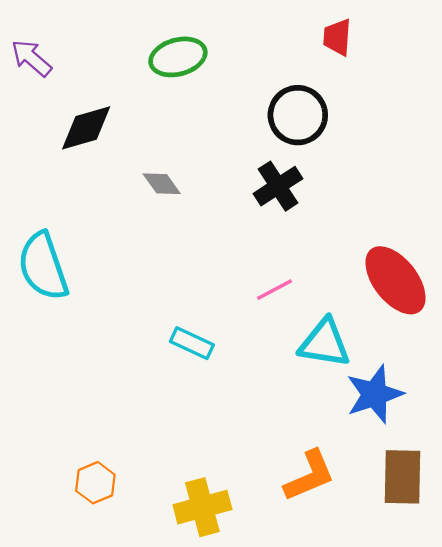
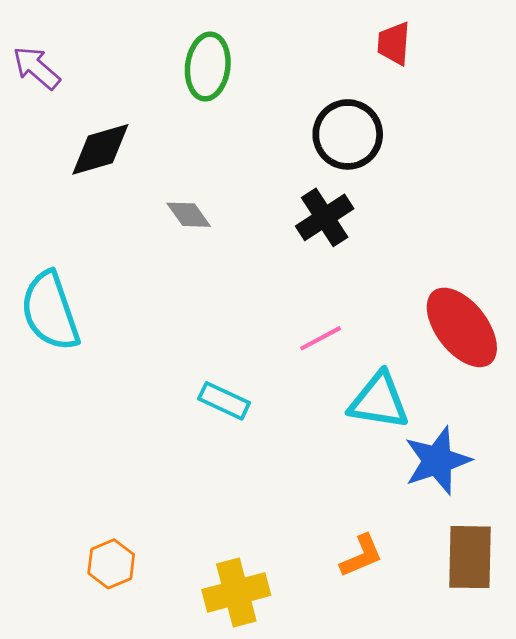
green ellipse: (178, 57) -> (208, 67), turned -68
orange L-shape: (309, 476) -> (361, 556), size x0.7

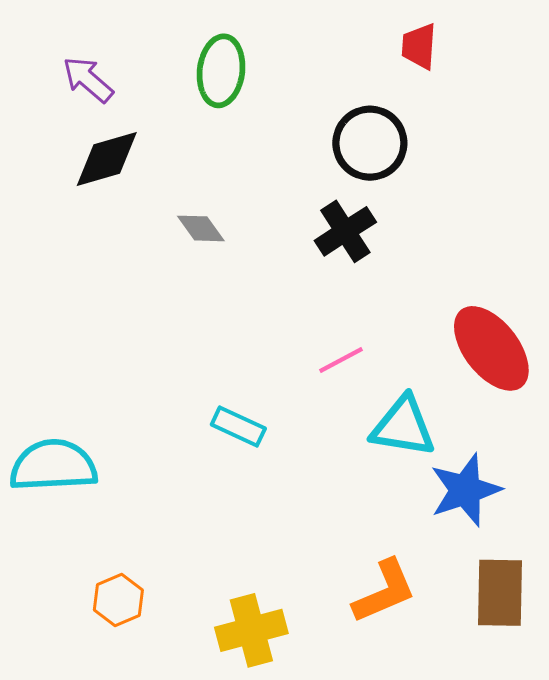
purple arrow: (36, 68) -> (88, 80), moved
cyan semicircle: (50, 311) -> (53, 466), moved, turned 106
orange L-shape: (361, 556) -> (384, 591), size x1.4

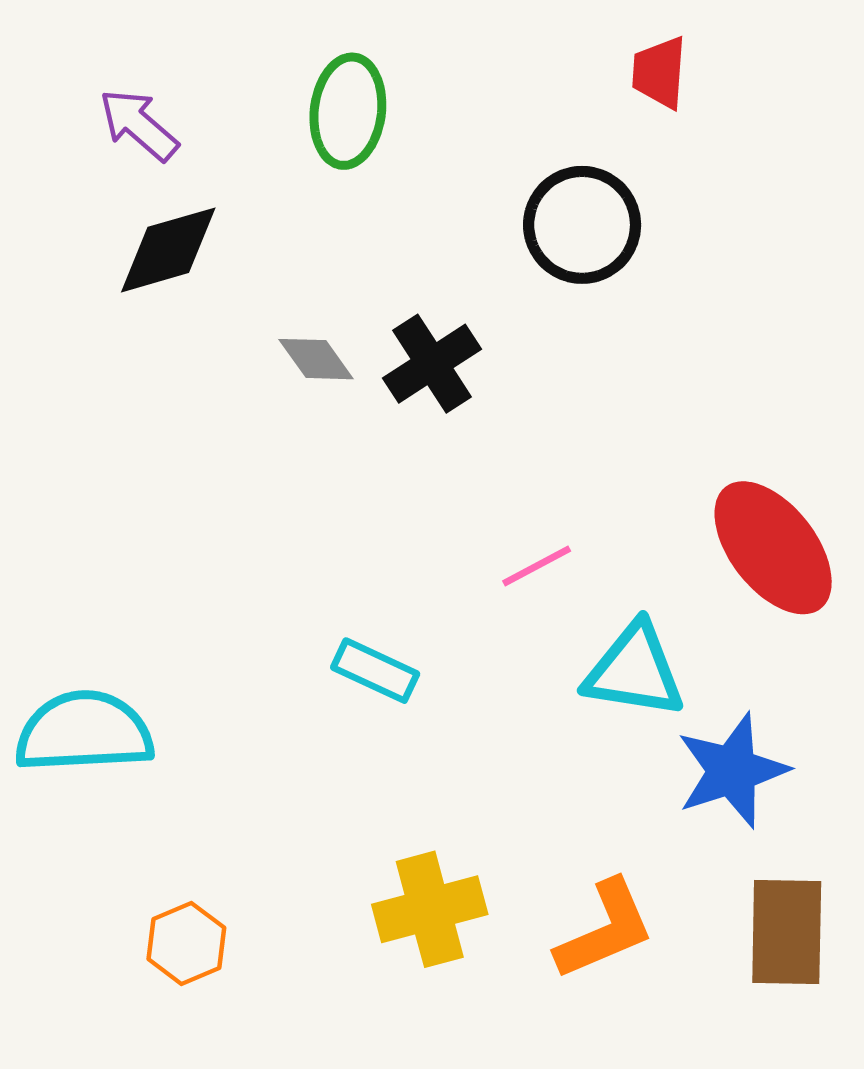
black cross: (345, 231) -> (432, 364), moved
yellow cross: (251, 630) -> (430, 909), moved

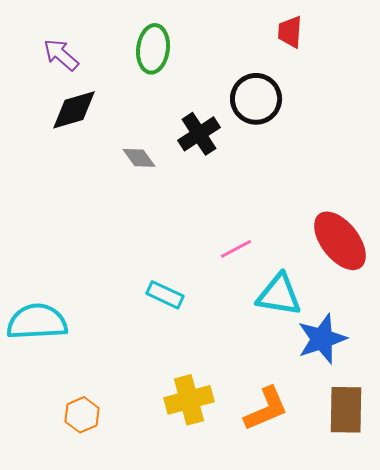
black cross: (432, 364) -> (199, 134), moved

